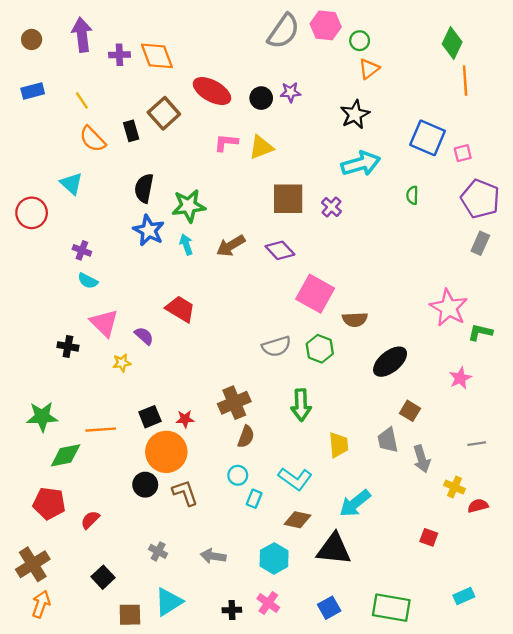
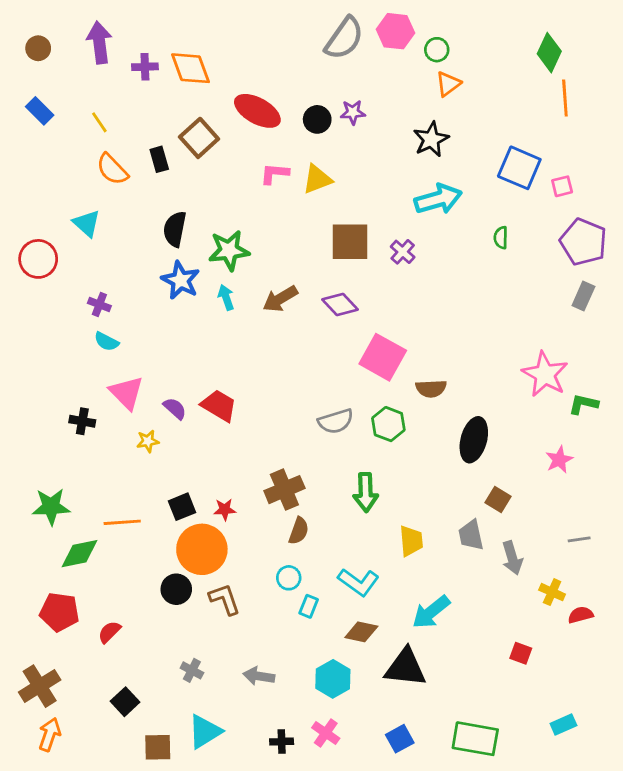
blue rectangle: (33, 91) -> (40, 111), turned 60
red trapezoid: (180, 309) -> (219, 406), moved
black ellipse: (390, 362) -> (474, 440), turned -36

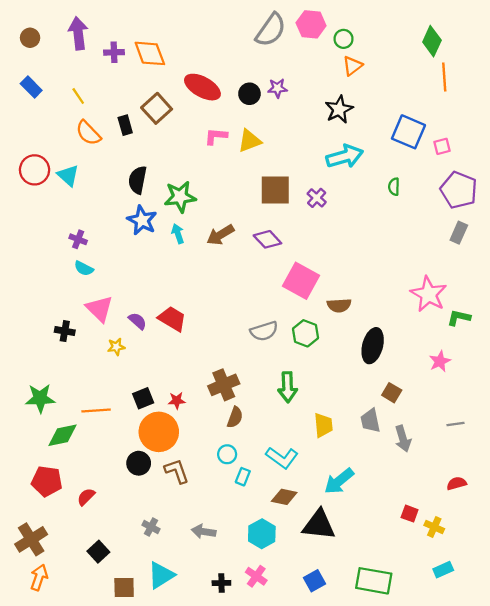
red circle: (38, 259) -> (35, 170), moved
yellow cross: (552, 592) -> (434, 527), moved

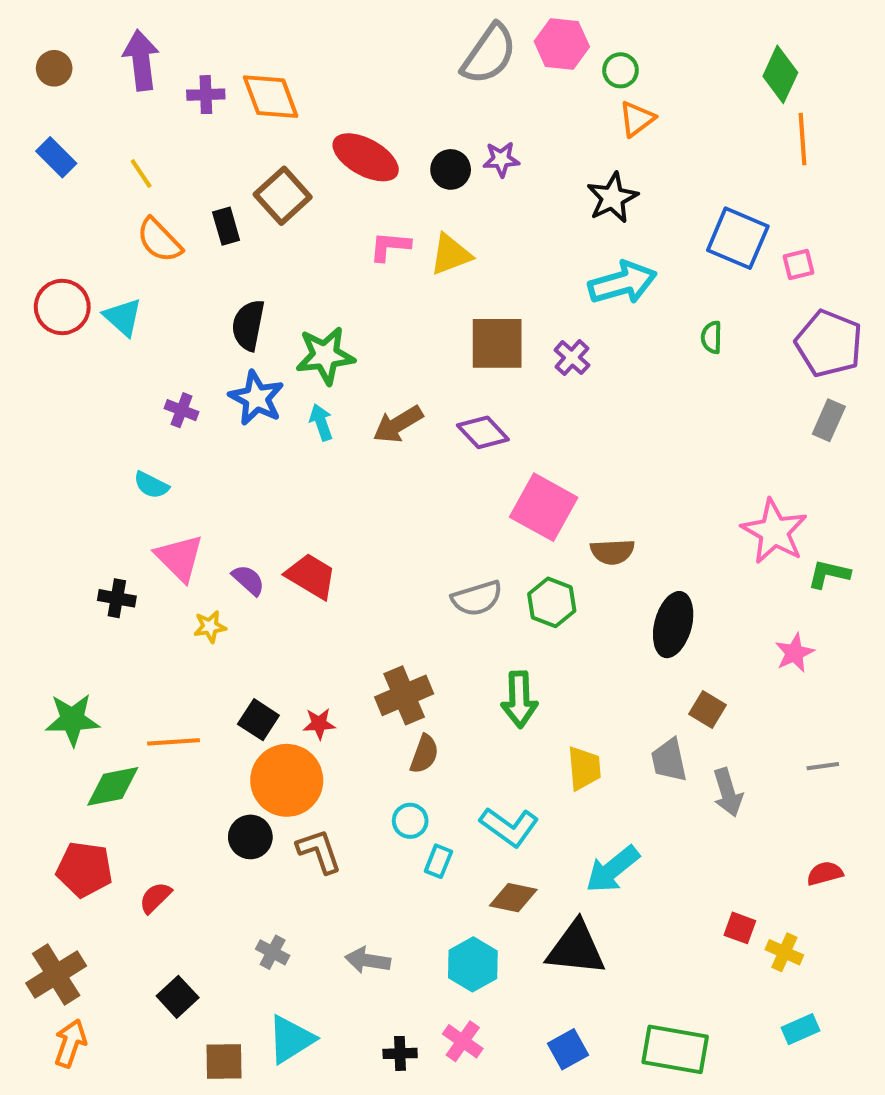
purple cross: (78, 239) -> (182, 410), moved
black square: (143, 398) -> (258, 720), turned -35

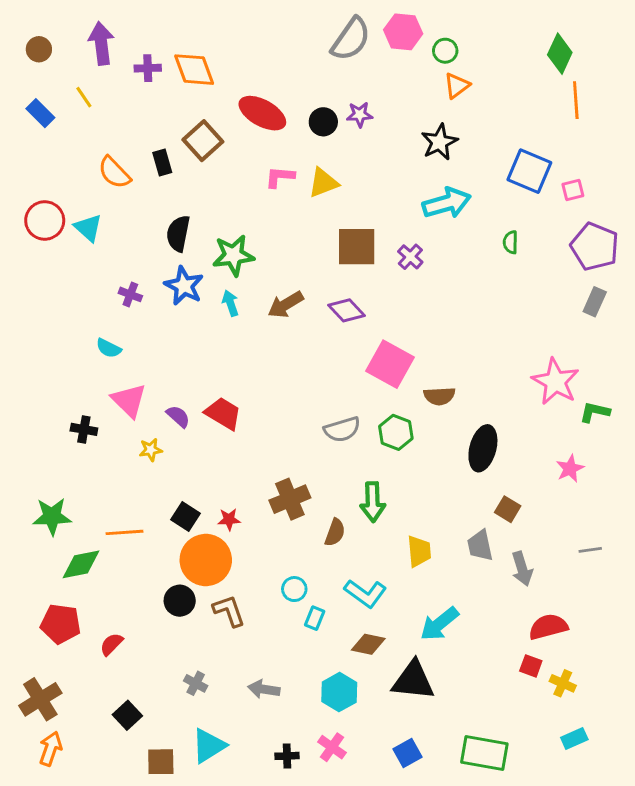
yellow line: (141, 173) -> (84, 97), moved
brown semicircle: (424, 754) -> (335, 532), moved
red semicircle: (825, 873) -> (548, 627), moved, size x1.5

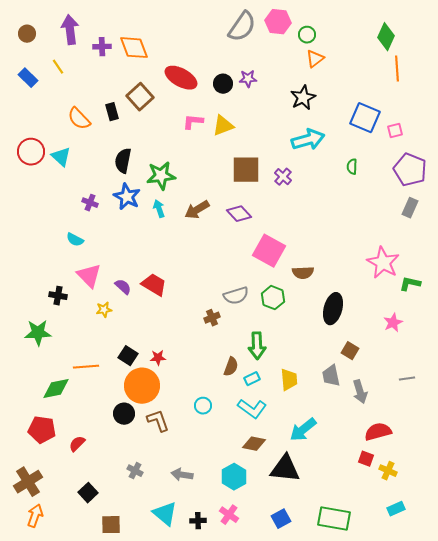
brown cross: (290, 499) -> (212, 318), moved, size x0.6
green star: (52, 516) -> (38, 333), moved
cyan rectangle: (315, 618) -> (252, 379), moved, turned 42
cyan triangle: (209, 746) -> (165, 514), moved, turned -48

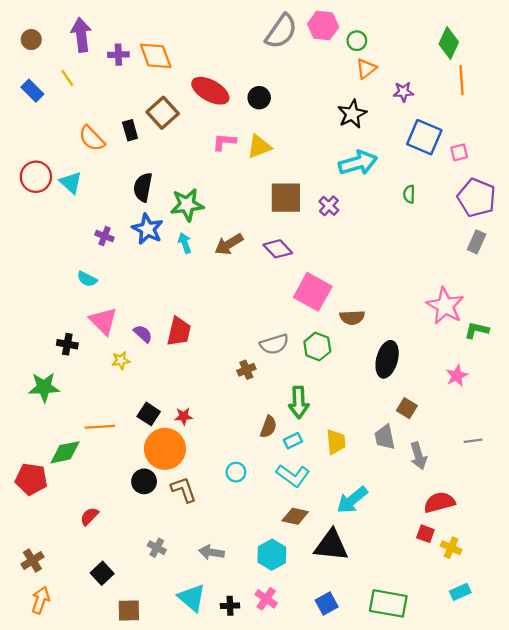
purple star: (248, 79) -> (403, 92), moved
red trapezoid: (154, 285) -> (179, 331), turned 72
red pentagon: (42, 430) -> (31, 479), moved
brown cross: (28, 482) -> (32, 560), size x0.7

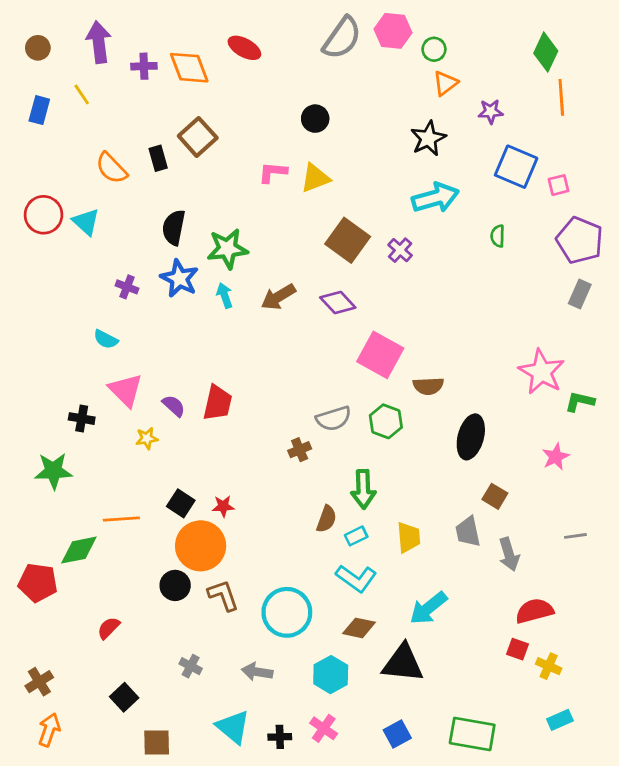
blue rectangle: (32, 91) -> (39, 110), turned 60
red ellipse: (210, 91) -> (244, 48), moved, size x0.7
brown square: (286, 198) -> (348, 240), turned 36
cyan circle: (236, 472) -> (287, 612), moved, size x2.0

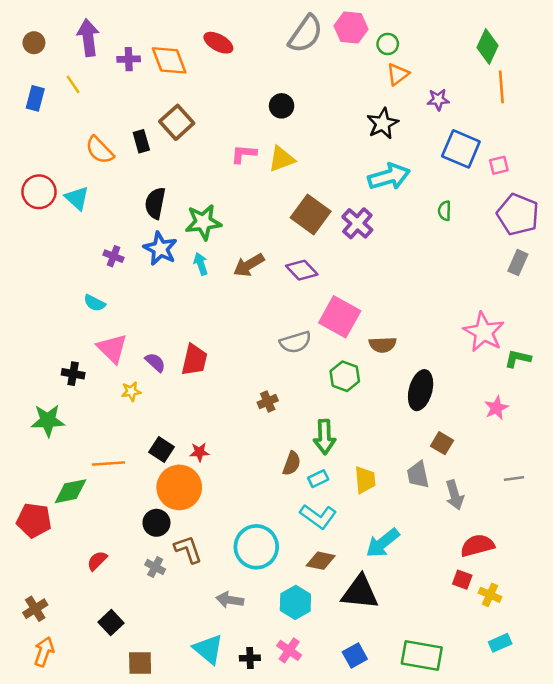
purple cross: (400, 250) -> (357, 223), size x1.4
gray semicircle: (334, 419) -> (295, 342), moved
brown L-shape: (223, 595) -> (188, 549), moved
gray cross: (191, 666) -> (155, 567), moved

